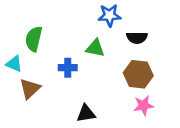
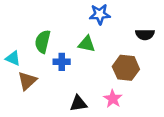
black semicircle: (137, 38) -> (145, 34), moved
green semicircle: (34, 39) -> (43, 42), moved
pink star: (143, 106) -> (113, 99), moved, turned -30

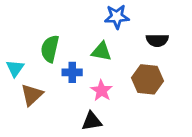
black semicircle: (145, 34) -> (157, 40), moved
cyan triangle: (13, 58) -> (15, 68), turned 42
pink star: (113, 99) -> (101, 91), moved

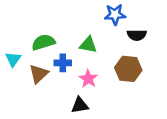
blue star: (117, 17) -> (115, 14), moved
green semicircle: (50, 49) -> (43, 42), turned 60
brown triangle: (32, 95) -> (39, 74), moved

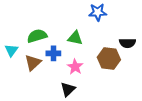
black semicircle: (137, 35) -> (127, 43), moved
black triangle: (80, 105) -> (68, 89), turned -35

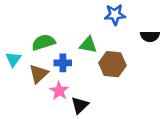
black semicircle: (127, 43) -> (150, 36), moved
brown hexagon: (109, 59) -> (112, 64), moved
pink star: (75, 67) -> (59, 91), moved

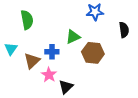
black semicircle: (150, 36) -> (124, 30), turned -98
green semicircle: (43, 42) -> (27, 20), moved, turned 96
green triangle: (88, 45) -> (73, 37), turned -35

